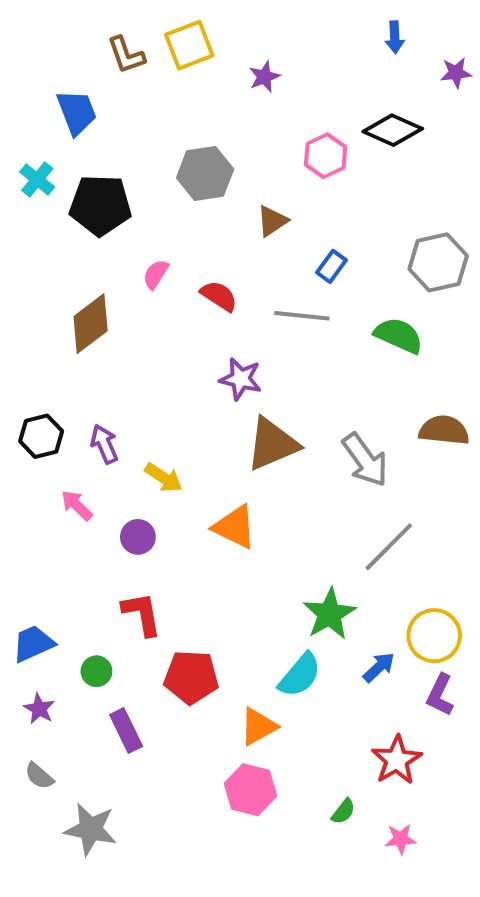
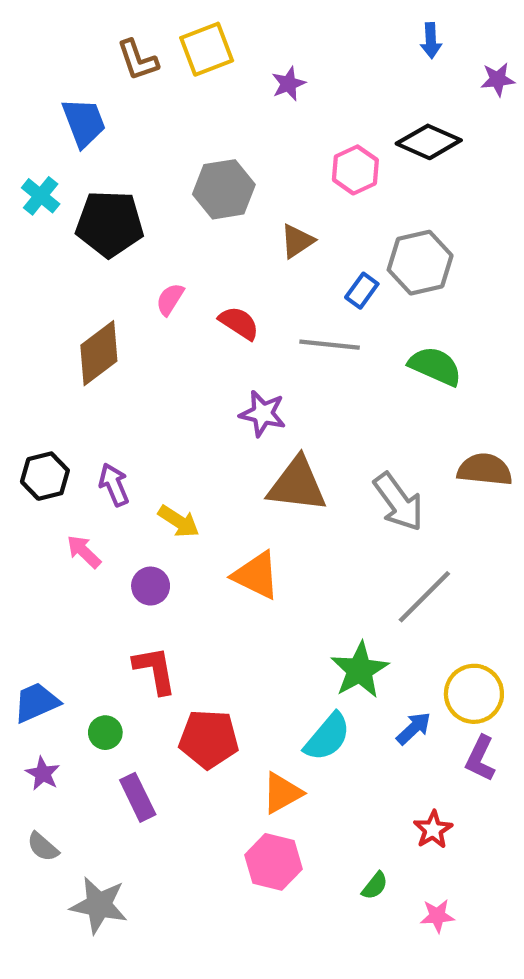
gray hexagon: (438, 262) -> (420, 263), moved
brown triangle: (272, 444) -> (297, 485), turned 30
red star: (397, 760) -> (433, 830), size x0.7

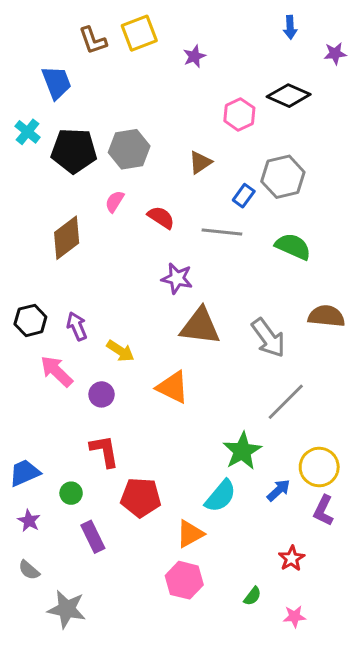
gray hexagon: (224, 189) -> (129, 149), moved
pink arrow: (84, 552) -> (57, 371), size x1.4

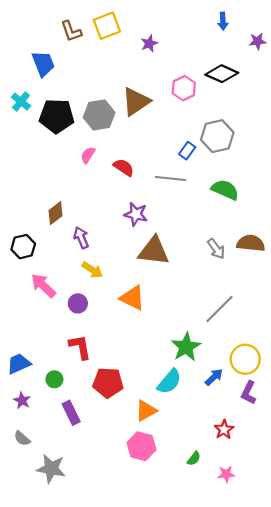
brown triangle: (200, 162) -> (136, 102), moved, size x1.6
brown diamond: (67, 238) -> (56, 213), moved, size x0.7
purple arrow: (77, 326) -> (81, 238), moved
gray arrow: (268, 338) -> (216, 249), moved, size x0.7

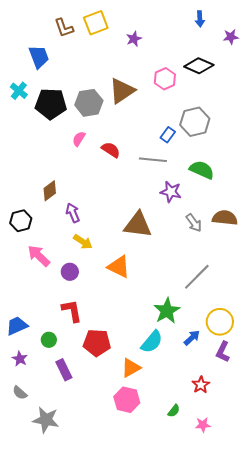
purple star: (136, 214) -> (171, 192), moved

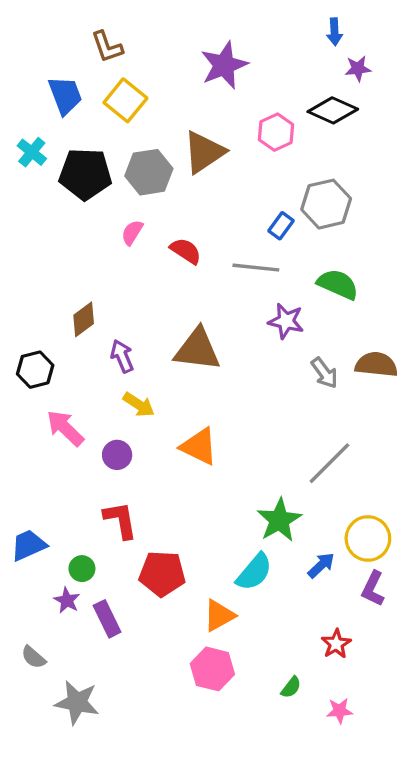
yellow square: (96, 23) -> (125, 100), moved, turned -30
purple star: (231, 37) -> (358, 69), moved
purple star: (134, 39) -> (224, 65), size x1.8
brown triangle: (138, 225) -> (197, 350), moved
purple star: (20, 359) -> (67, 600), moved

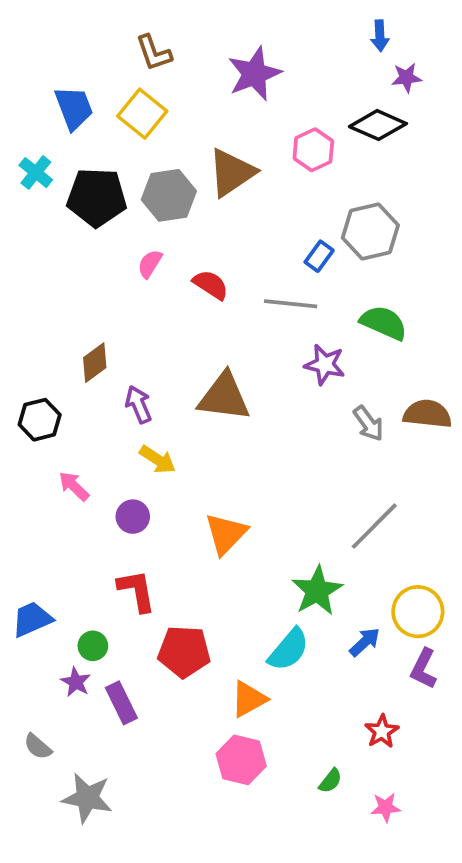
brown L-shape: (107, 47) -> (154, 53), moved
pink arrow: (65, 428) -> (74, 486), size x0.7
orange triangle: (199, 447) -> (226, 534), moved, turned 48

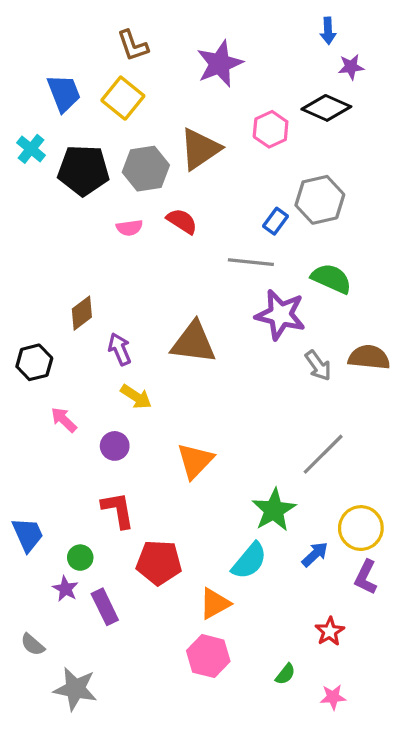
pink semicircle: (150, 264) -> (129, 228), turned -130
red semicircle: (211, 285) -> (182, 221), moved
purple star: (325, 365) -> (280, 315), size x1.4
blue trapezoid: (32, 619) -> (28, 535), turned 90

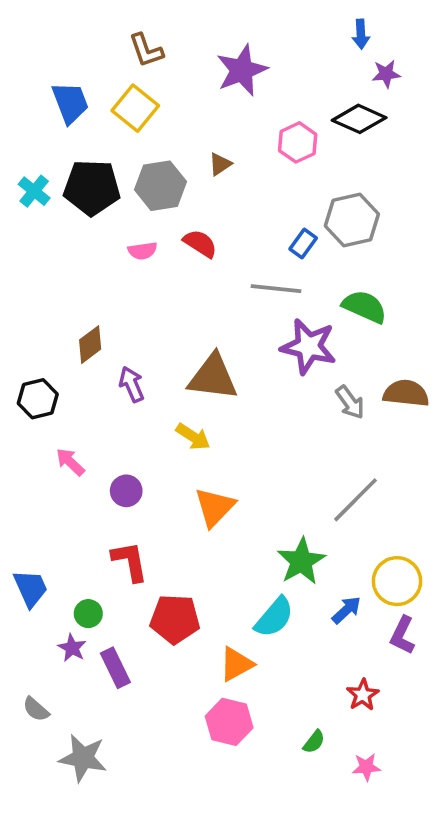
cyan cross: (31, 149) -> (34, 191), moved
brown triangle: (200, 149) -> (220, 164), size x0.5
yellow arrow: (136, 397) -> (193, 437), moved

